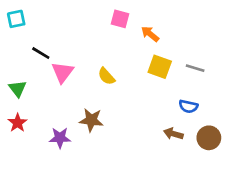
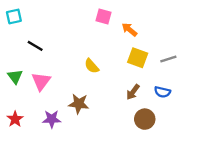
gray line: (195, 68) -> (168, 59), turned -35
pink triangle: (63, 72) -> (41, 81), moved
red star: (18, 123) -> (15, 119), moved
brown arrow: (173, 134) -> (133, 92), moved, turned -70
brown circle: (209, 138) -> (145, 119), moved

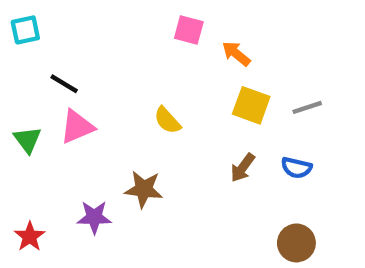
pink triangle: (41, 81) -> (77, 127), moved, turned 30
red star: (15, 119) -> (30, 237), moved
brown circle: (145, 119) -> (296, 243), moved

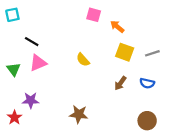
brown star: (144, 189) -> (79, 114), moved
purple star: (94, 217) -> (31, 100), moved

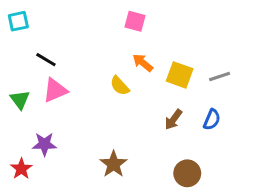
orange arrow: (117, 27) -> (143, 63), moved
blue semicircle: (147, 83) -> (212, 120), turned -80
brown star: (79, 114) -> (114, 164), turned 30
brown circle: (147, 121) -> (187, 173), moved

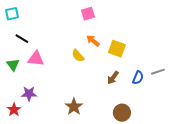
pink square: (135, 21) -> (88, 14), turned -32
black line: (46, 60) -> (22, 39), moved
gray line: (220, 77) -> (158, 72), moved
pink triangle: (55, 90) -> (36, 59), turned 30

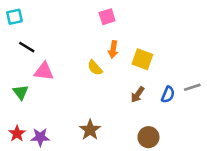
orange arrow: (93, 41) -> (113, 50), turned -120
green triangle: (13, 65) -> (21, 92), moved
purple star: (29, 94) -> (40, 137), moved

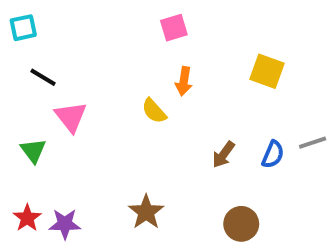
yellow square: (142, 59) -> (267, 71), moved
pink triangle: (44, 71) -> (71, 117), turned 45

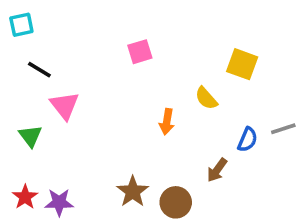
pink square: (174, 28) -> (140, 52), moved
orange arrow: (184, 81) -> (167, 122), moved
yellow semicircle: (154, 111) -> (206, 98), moved
brown arrow: (223, 155) -> (217, 170), moved
brown circle: (241, 224) -> (176, 202), moved

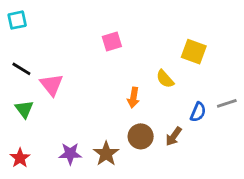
black line: (39, 70) -> (21, 69), moved
purple star: (59, 202) -> (70, 154), moved
brown circle: (176, 202) -> (141, 136), moved

